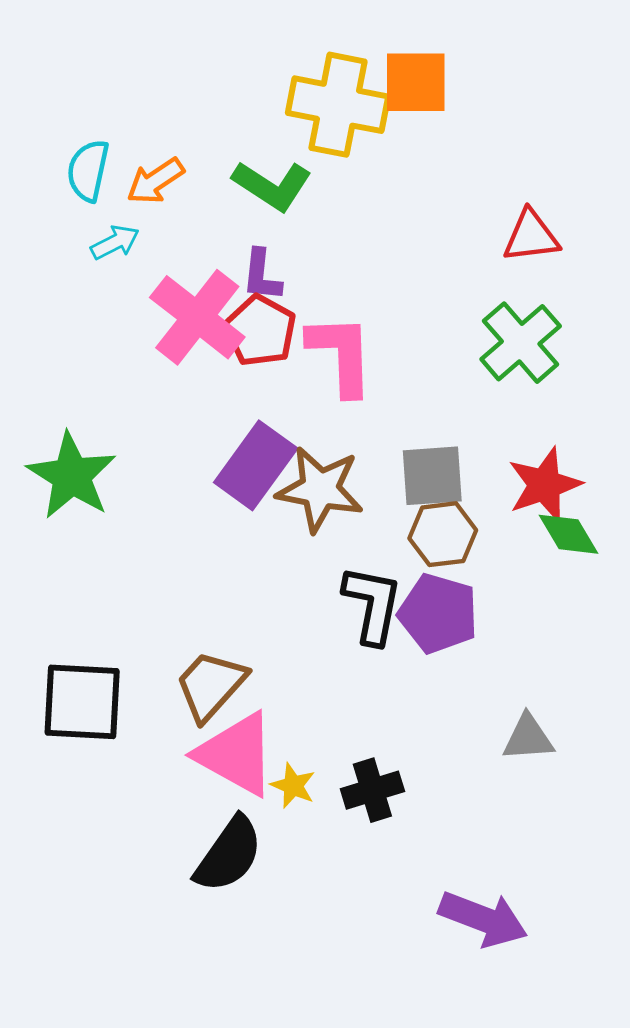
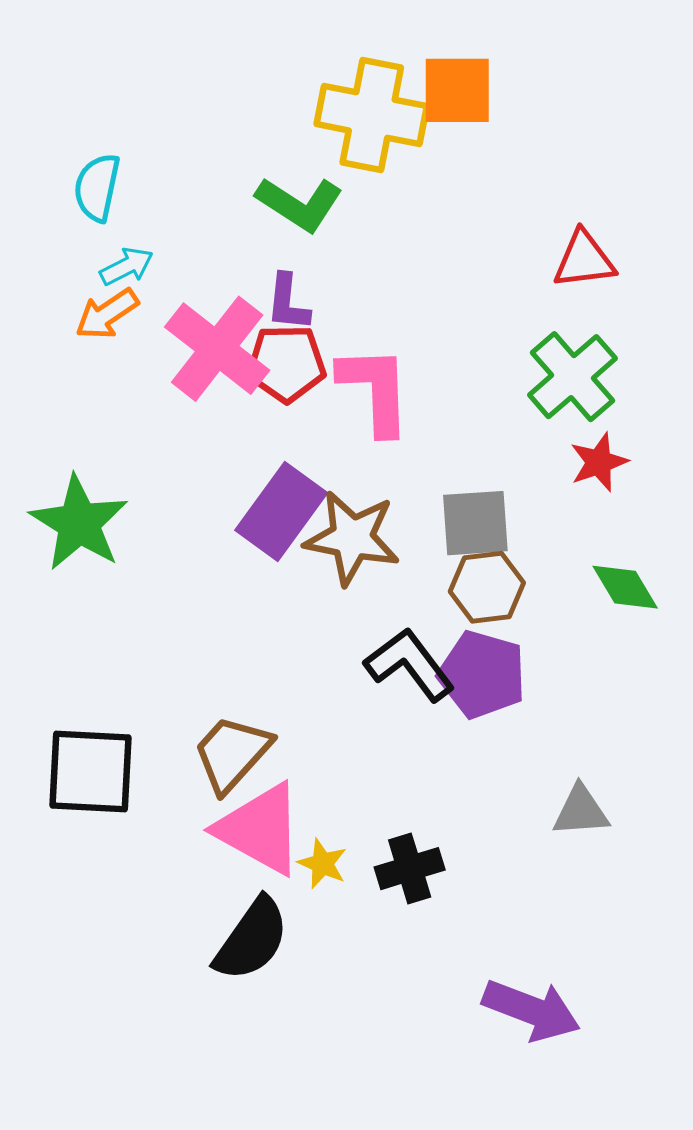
orange arrow: (155, 181) -> (107, 314), moved
red pentagon: (260, 331) -> (286, 363), turned -30
red star: (545, 485) -> (599, 462), moved, size x0.7
black L-shape: (372, 605) -> (410, 665), turned -48

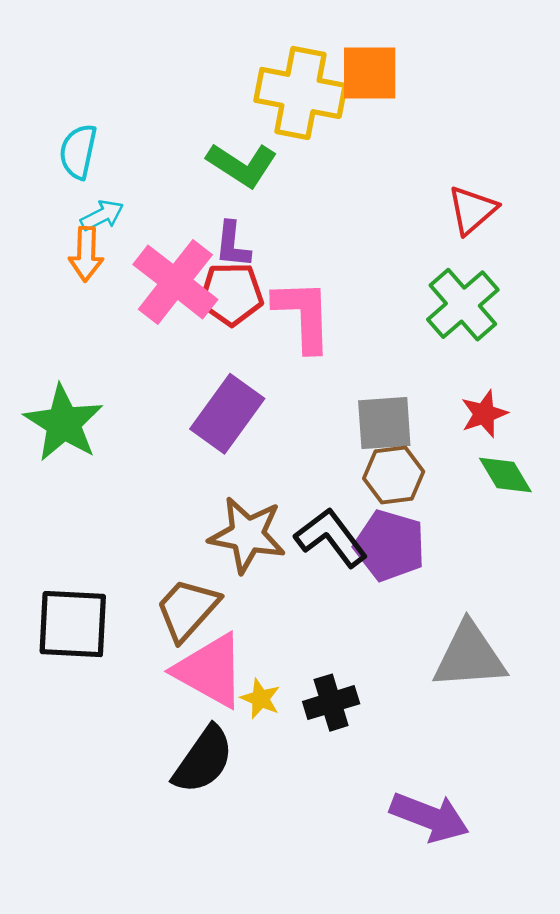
red triangle: (584, 260) -> (472, 210), turned -34
orange arrow: (107, 314) -> (86, 254), turned -54
red star: (599, 462) -> (484, 414), moved
brown star: (352, 538) -> (247, 535), moved
gray triangle: (581, 811) -> (469, 656), size x1.6

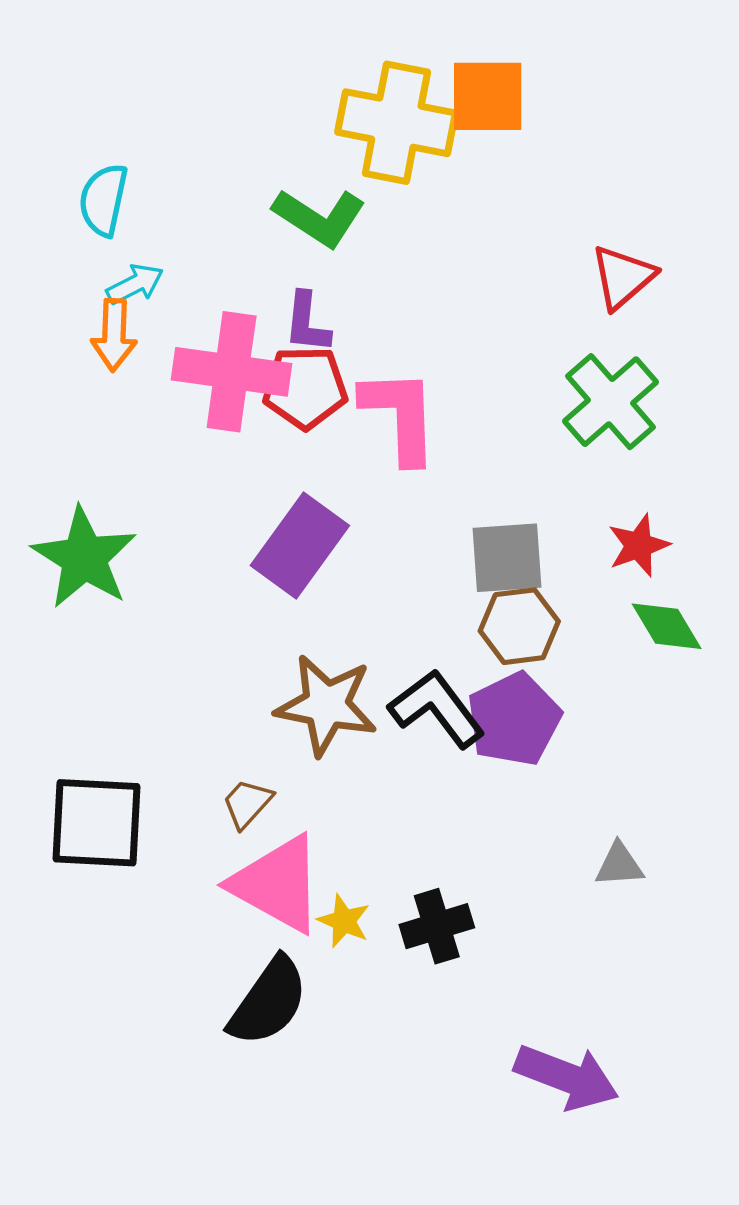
pink cross: (175, 282) -> (232, 372), turned -30
purple pentagon: (390, 546) -> (514, 719), turned 30
brown trapezoid: (187, 609) -> (247, 803), size x0.6
gray triangle: (469, 656) -> (619, 865), size x0.5

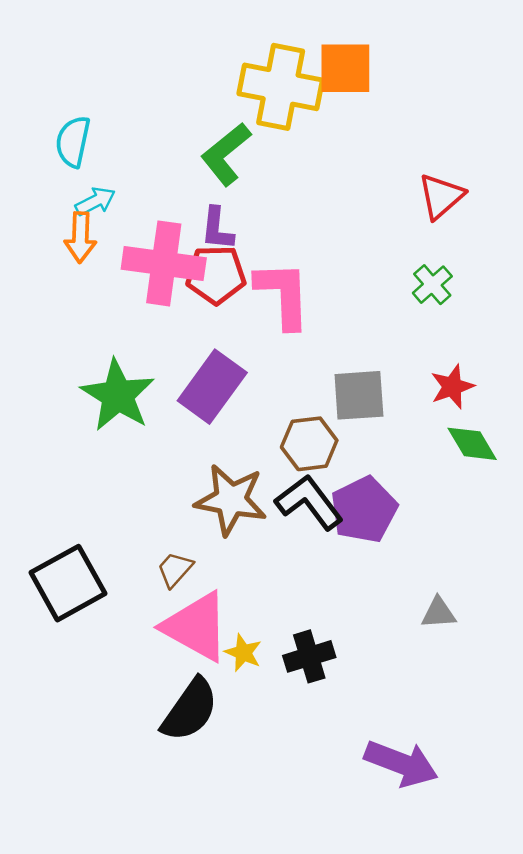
green L-shape: (319, 217) -> (226, 154), turned 108
green cross: (610, 402) -> (432, 285), size x0.6
green star: (84, 558) -> (118, 395), moved
brown hexagon: (519, 626) -> (309, 444), moved
black square: (96, 823) -> (68, 583), turned -32

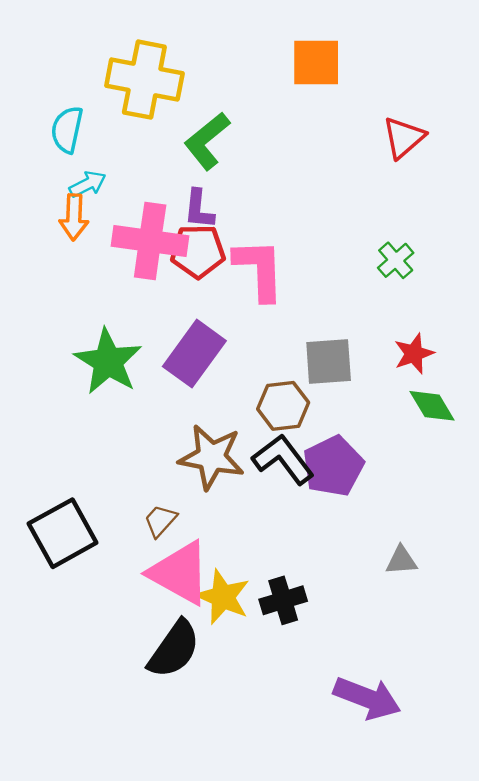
yellow cross: (281, 87) -> (144, 80), moved
red triangle: (441, 196) -> (404, 138), moved
yellow star: (243, 653) -> (223, 597), size x1.6

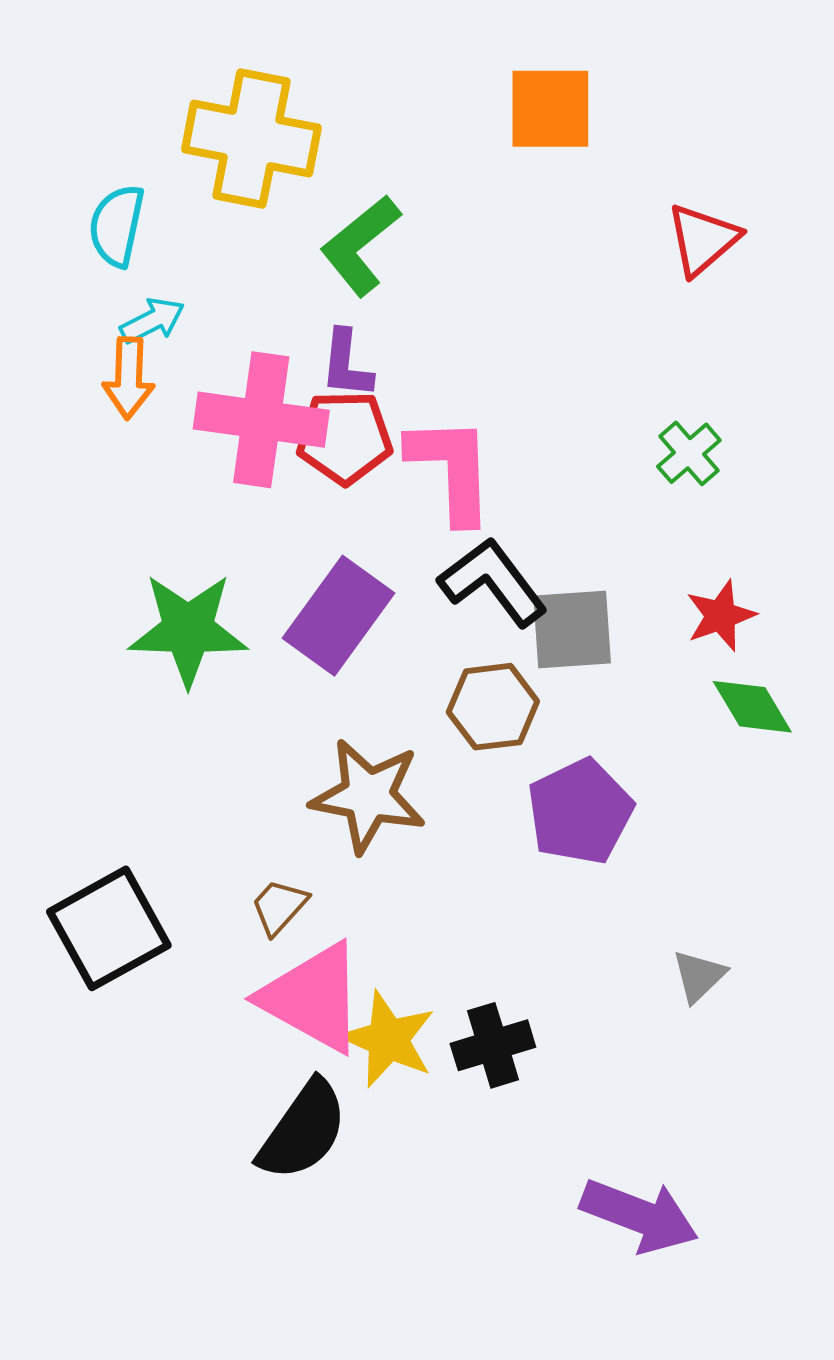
green star: (108, 362) -> (188, 630), turned -30
black L-shape: (283, 459) -> (493, 582), moved
gray triangle: (401, 560) -> (699, 976), turned -40

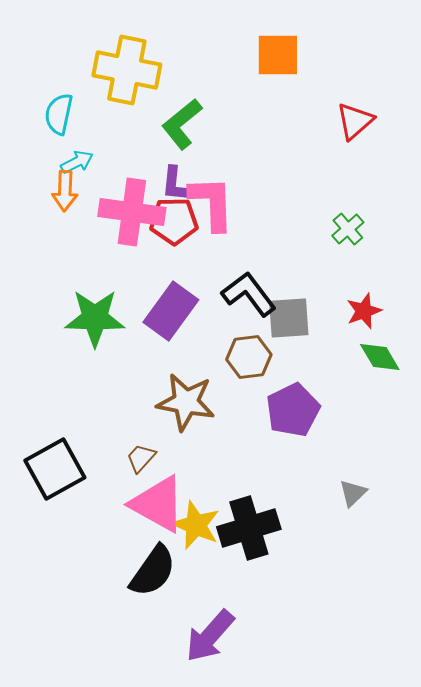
pink L-shape: (451, 469) -> (212, 203), moved
black cross: (493, 1045) -> (249, 528), size x1.5
purple arrow: (639, 1216) -> (210, 636), moved, turned 110

